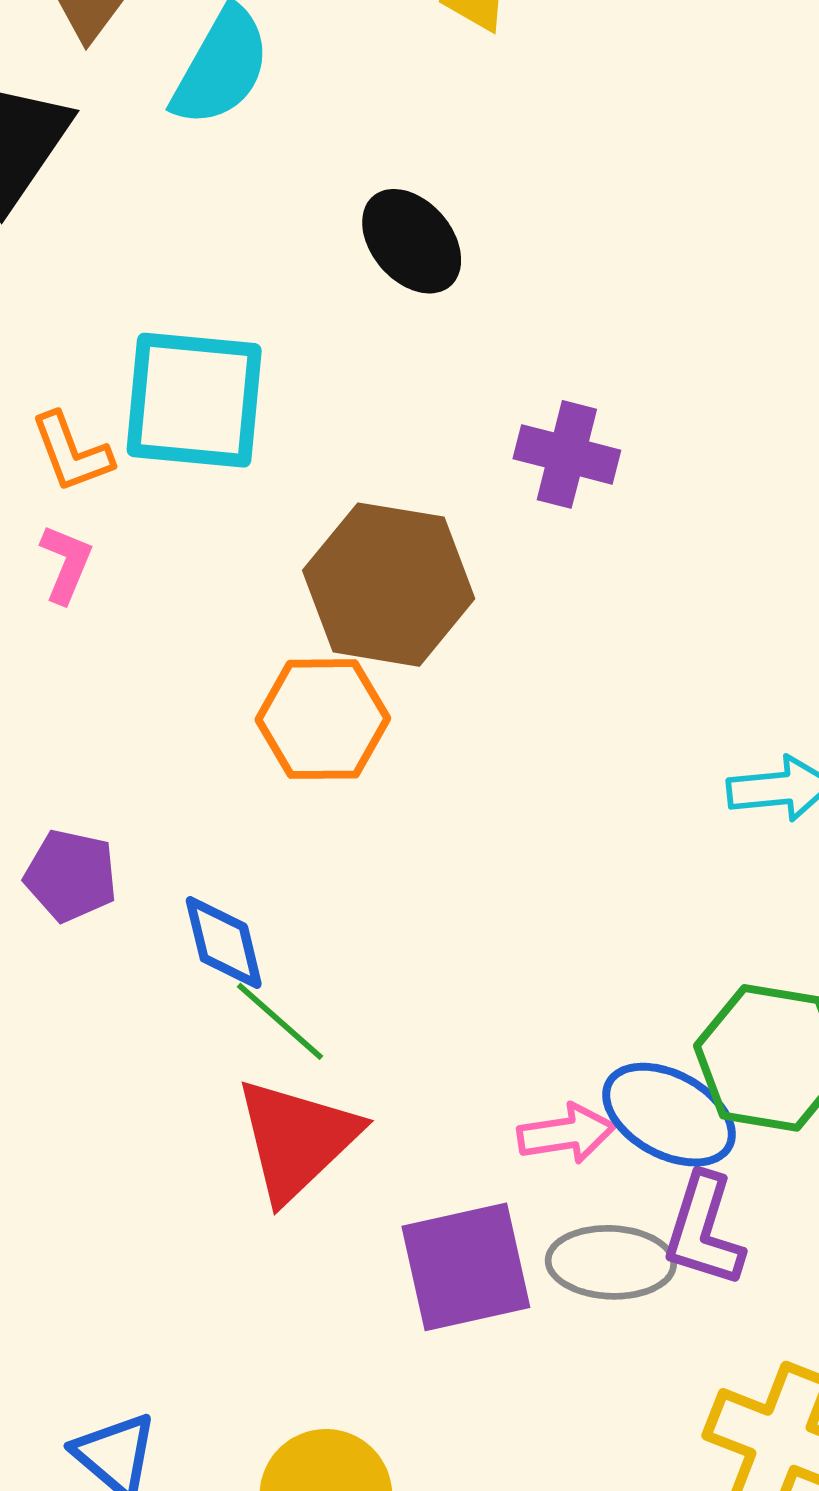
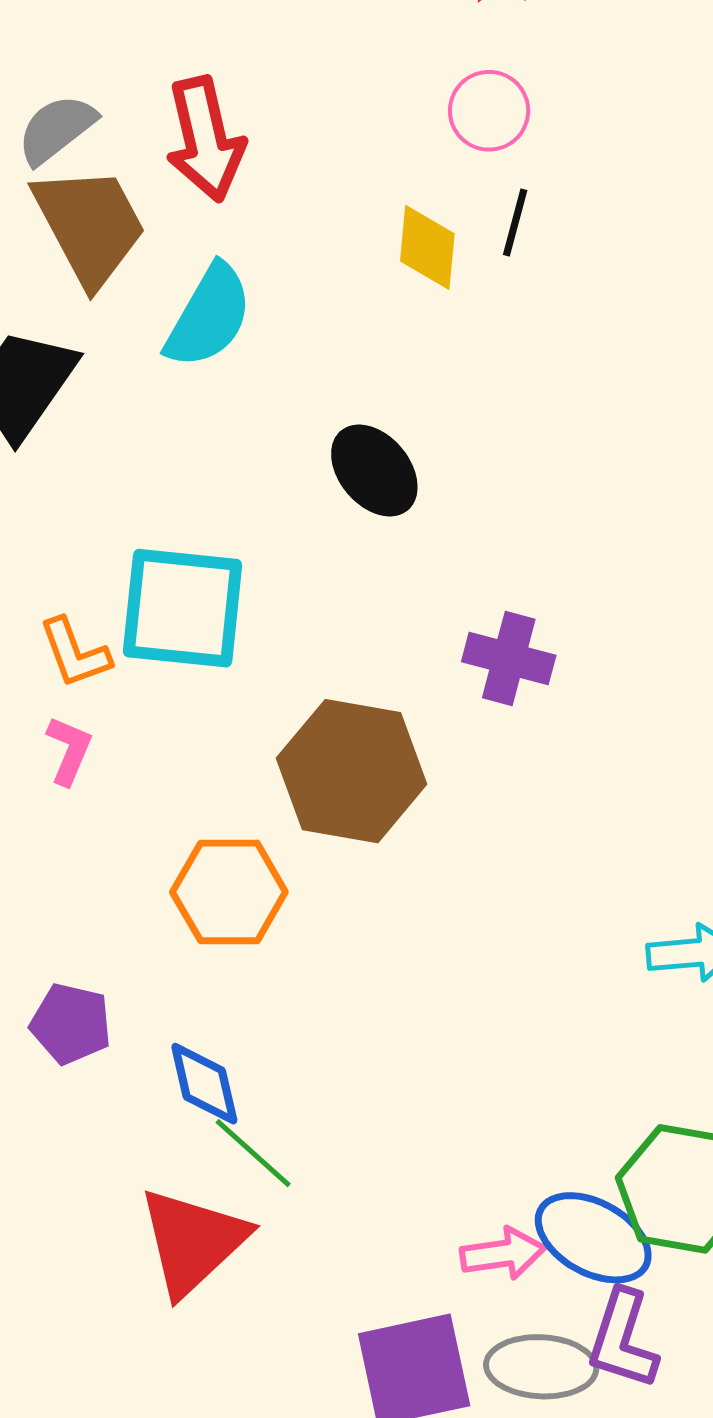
orange hexagon: (323, 719) -> (229, 892), moved
red triangle: (297, 1139) -> (193, 1241), moved

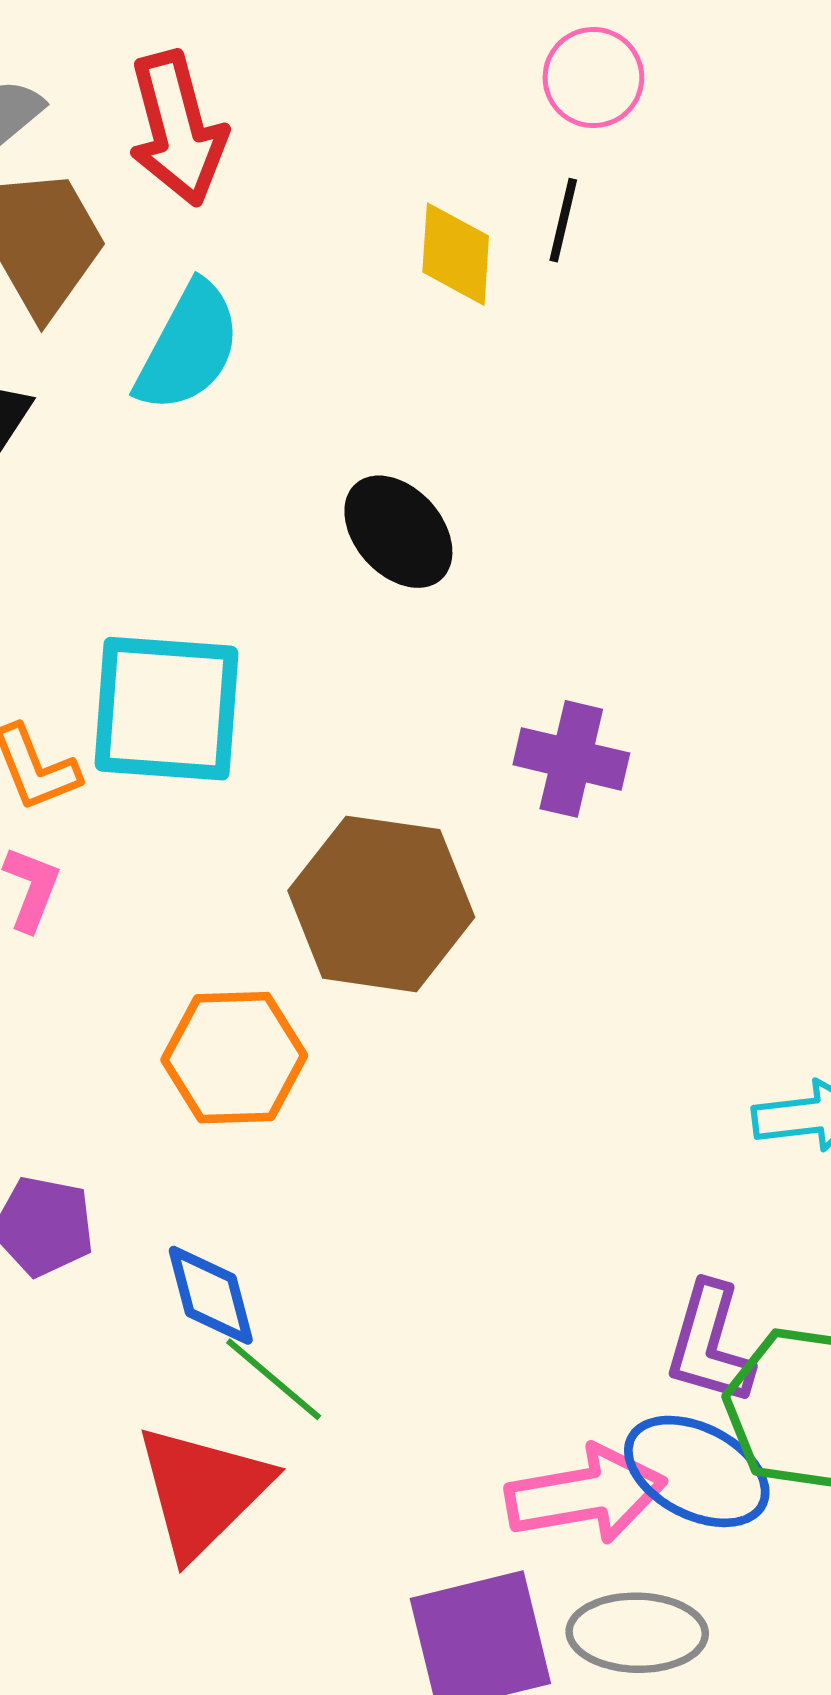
pink circle: (489, 111) -> (593, 78), moved
pink arrow: (503, 1254) -> (586, 1494), size x1.5
purple L-shape: (623, 1339) -> (710, 1344), moved

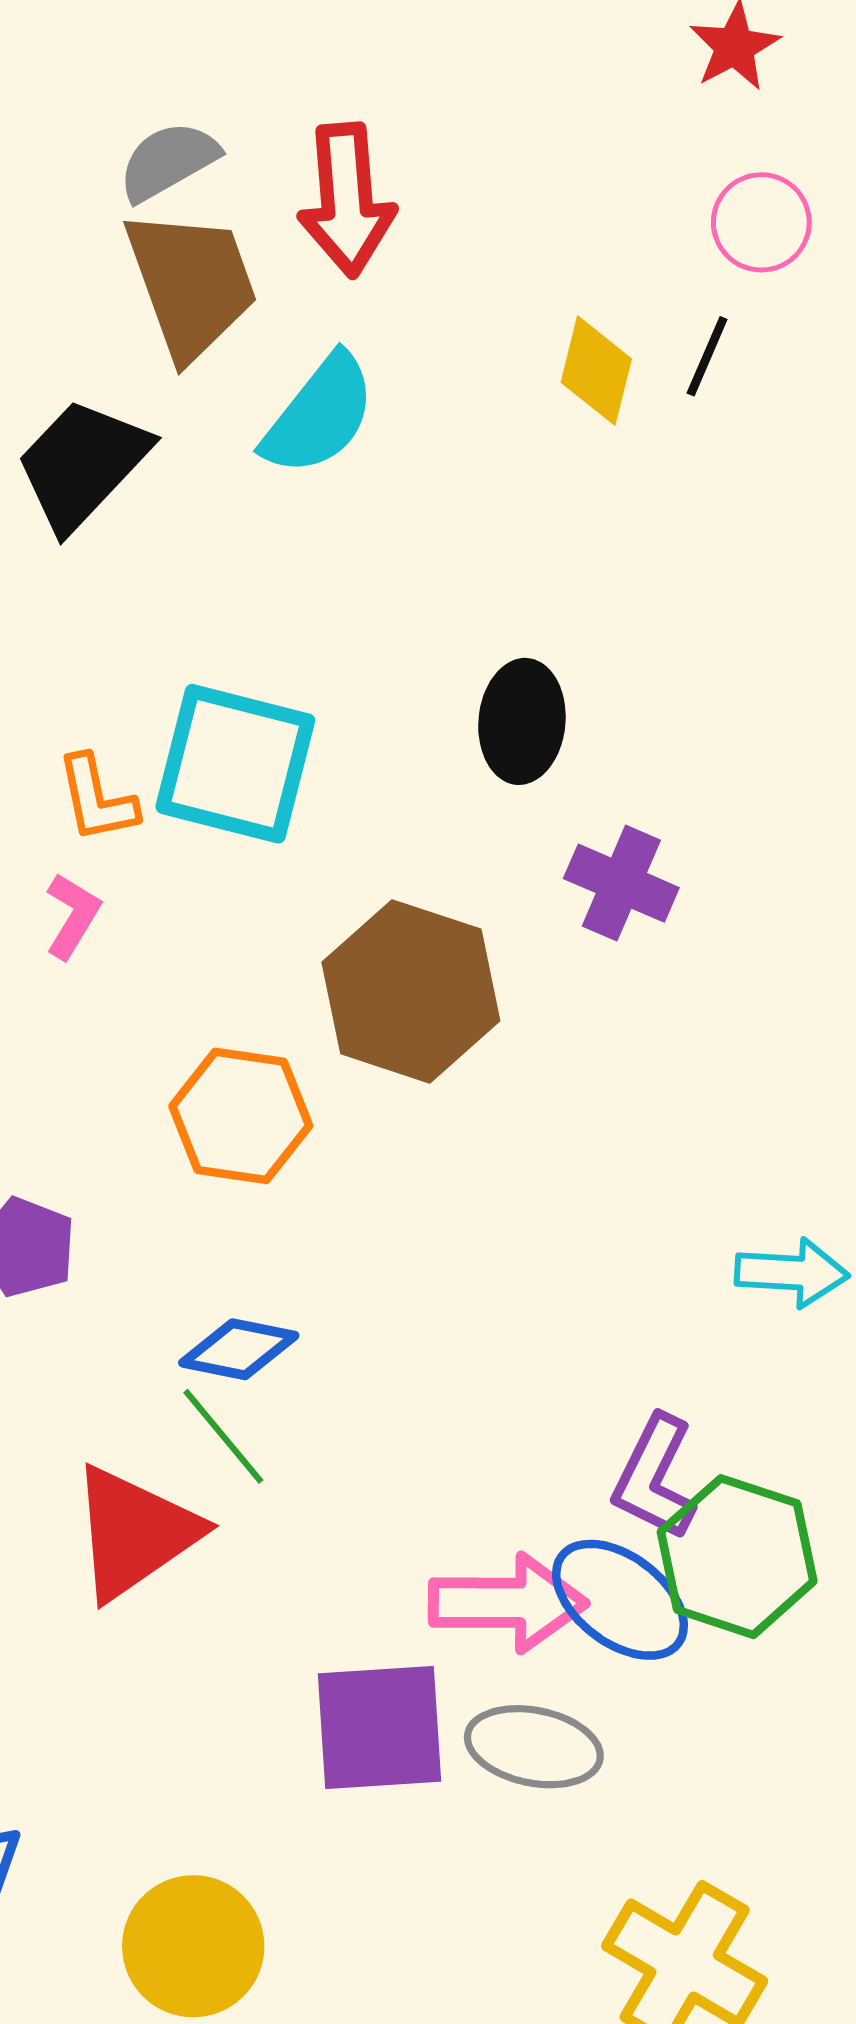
black ellipse: (398, 532) -> (522, 721), moved, turned 37
blue diamond: (211, 1295) -> (239, 1349), moved, turned -74

